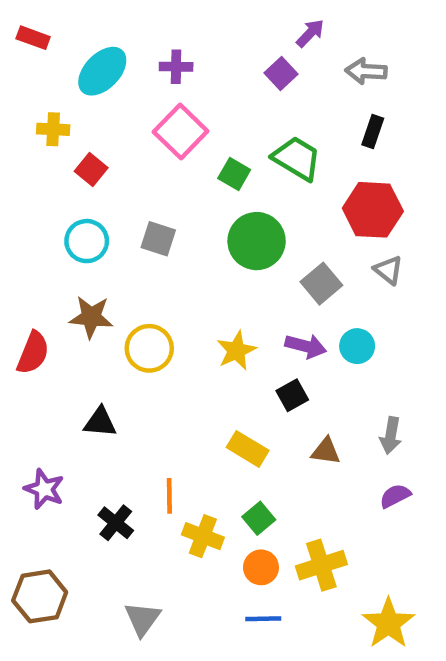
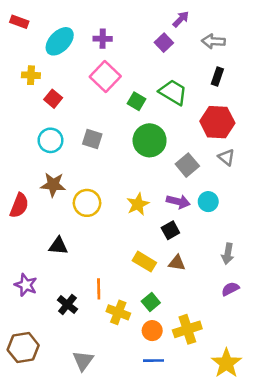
brown triangle: (326, 451) -> (177, 263), moved

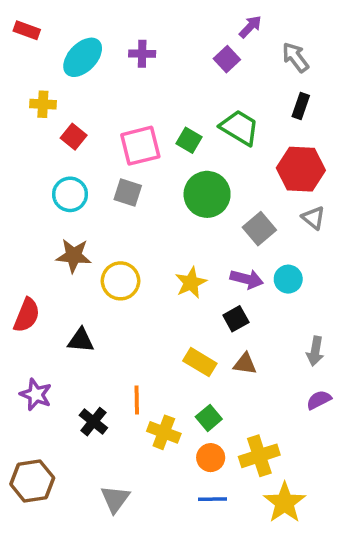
gray arrow: (213, 41) -> (295, 57), turned 50
pink square: (105, 77) -> (140, 146), moved, turned 32
red semicircle: (19, 206) -> (27, 315), moved
yellow star: (226, 363) -> (285, 503), moved

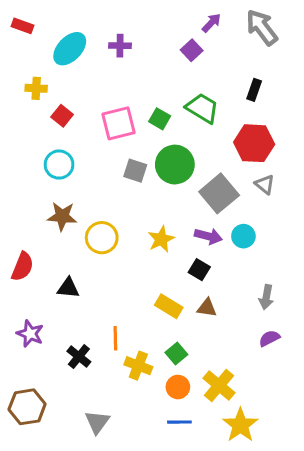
gray arrow: (295, 57) -> (262, 27), moved, size x1.4
gray square: (128, 193) -> (135, 171), moved
gray square: (259, 229) -> (219, 193), size x1.4
black square: (236, 319) -> (199, 270), turned -30
yellow cross: (259, 456) -> (219, 385), turned -32

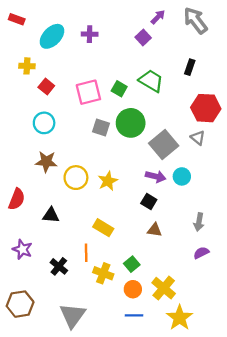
red hexagon: (254, 143) -> (206, 108), moved
yellow star: (161, 239) -> (108, 181), moved
yellow rectangle: (169, 306) -> (103, 228), moved
gray triangle: (97, 422) -> (72, 315), size x1.4

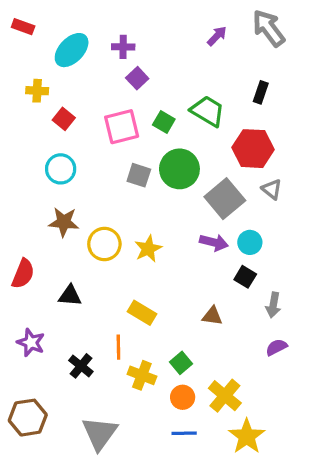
purple arrow: (158, 17) -> (217, 36), moved
purple square: (143, 37) -> (137, 78), moved
red hexagon: (206, 108) -> (253, 149), moved
black square: (149, 202) -> (245, 277), moved

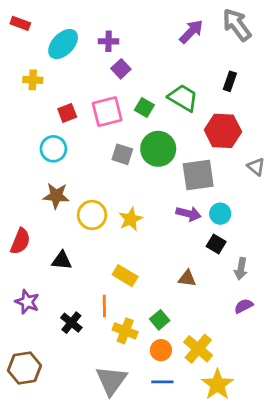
purple arrow: (217, 36) -> (191, 32), size x1.4
red square: (64, 119) -> (67, 113), moved, turned 30
gray triangle: (272, 189) -> (256, 167), moved
gray square: (225, 199) -> (198, 175), turned 32
gray triangle: (100, 433) -> (111, 380), moved

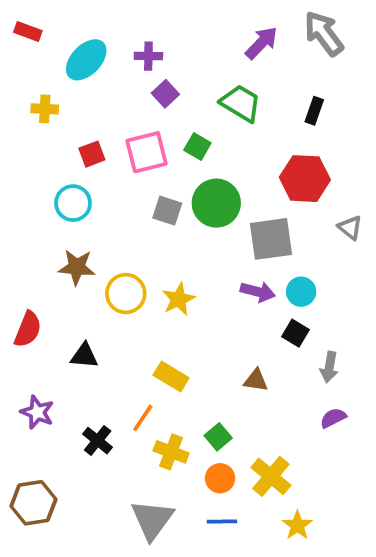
green trapezoid: (183, 98) -> (241, 103), moved
orange line: (104, 306) -> (143, 418), turned 35
yellow star: (217, 385) -> (297, 525), size x0.7

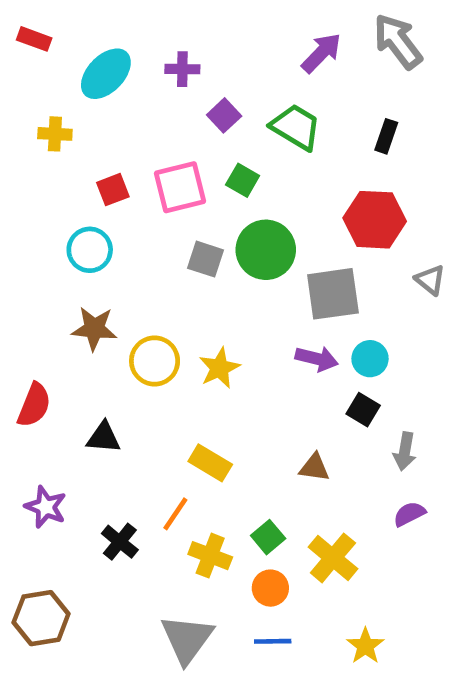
purple square: (165, 94) -> (224, 115), moved
yellow cross: (271, 476) -> (333, 558), moved

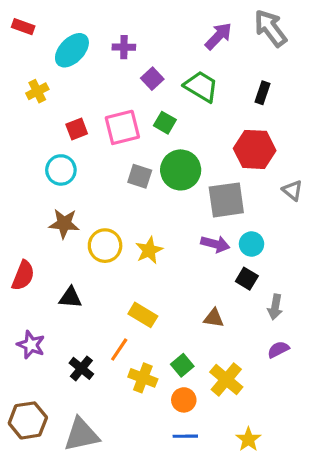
yellow cross: (55, 134) -> (37, 91), turned -30
gray triangle: (187, 639) -> (81, 435), moved, turned 42

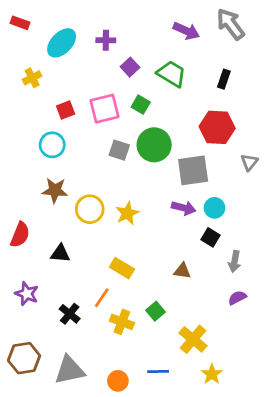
purple arrow: (218, 36) -> (186, 31), turned 70
gray triangle: (292, 190) -> (249, 162), turned 30
yellow cross: (226, 379) -> (193, 339), moved
orange circle: (184, 400) -> (118, 381), moved

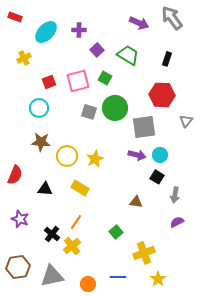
yellow rectangle: (122, 268) -> (80, 188), moved
yellow cross: (122, 322) -> (72, 246), moved, turned 30
yellow cross: (193, 339) -> (144, 253), turned 30

